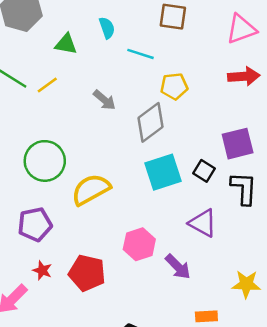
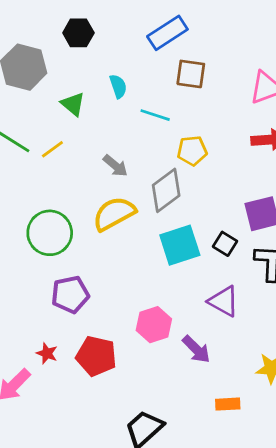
green triangle: (66, 44) -> (73, 104), turned 30
yellow semicircle: (91, 190) -> (114, 214), moved
purple pentagon: (35, 224) -> (70, 294), moved

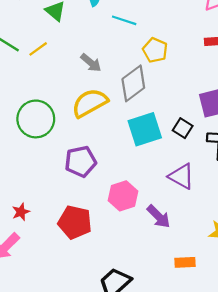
yellow pentagon: (192, 151) -> (155, 50), turned 30
purple pentagon: (70, 294) -> (81, 161), moved
red star: (47, 353) -> (21, 212), moved, turned 30

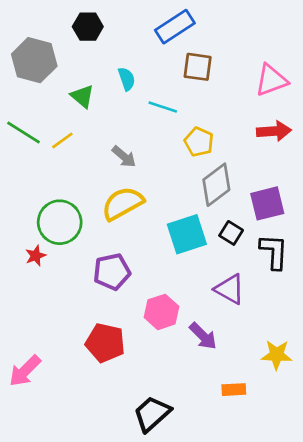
gray diamond: (133, 83) -> (216, 185), moved
red star: (21, 212) -> (36, 256), moved

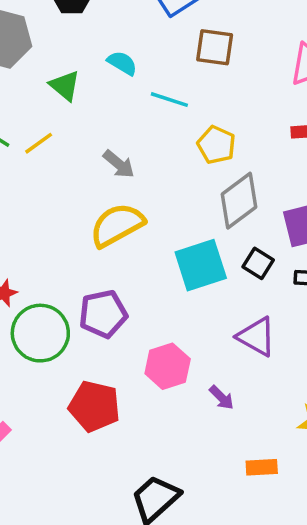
cyan semicircle: (127, 79) -> (122, 63), turned -40
green circle: (60, 222) -> (40, 333), moved
purple arrow: (203, 336) -> (222, 398), size x0.7

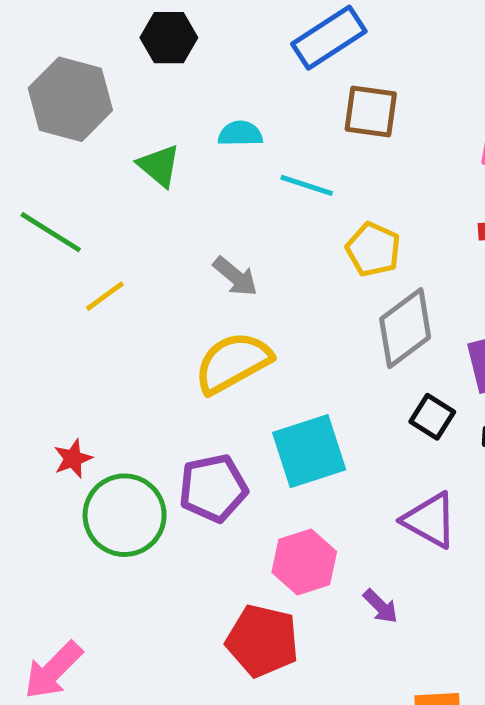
cyan semicircle: (122, 63) -> (240, 134), turned -32
yellow line: (39, 143) -> (105, 296), moved
cyan square: (201, 265) -> (309, 451), moved
red pentagon: (94, 406) -> (262, 641), moved

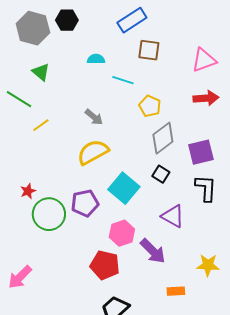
gray hexagon: (70, 99) -> (33, 28), moved
green triangle: (159, 166) -> (41, 72), moved
black square: (432, 417) -> (161, 174), moved
cyan square: (309, 451) -> (124, 188), turned -32
purple arrow: (381, 606) -> (153, 251), size x1.8

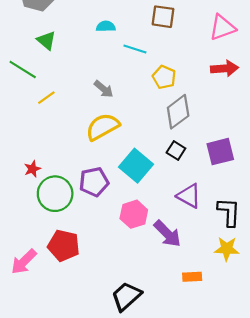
purple square: (201, 152) -> (220, 152), moved
black L-shape: (206, 188) -> (229, 212), moved
red pentagon: (105, 265) -> (64, 246), moved

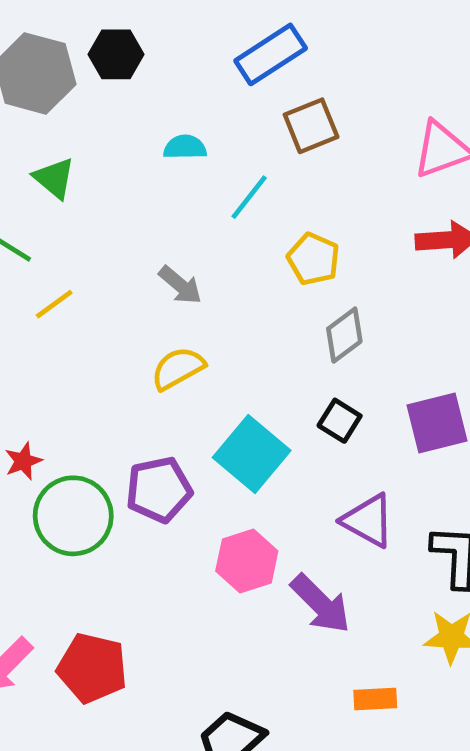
brown square: (163, 17) -> (311, 126), turned -30
cyan line: (135, 49) -> (249, 197), turned -70
gray diamond: (178, 112) -> (344, 335), size x0.7
yellow semicircle: (103, 127) -> (178, 368), size x0.7
red pentagon: (64, 246) -> (92, 668), moved

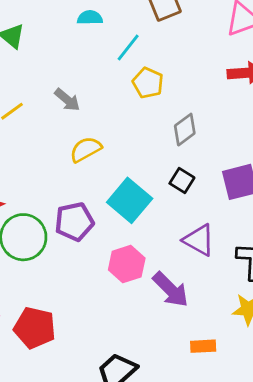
yellow pentagon: (313, 259) -> (148, 83), moved
gray arrow: (180, 285) -> (67, 100), moved

